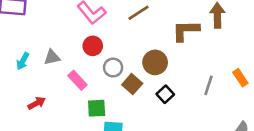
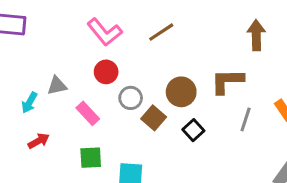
brown L-shape: (186, 31) -> (227, 81), moved
cyan arrow: (23, 61) -> (29, 103), moved
green square: (97, 108) -> (91, 158), moved

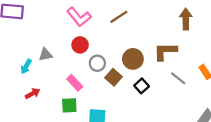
pink rectangle: (88, 113) -> (75, 83), moved
gray line: (246, 119) -> (178, 78), turned -70

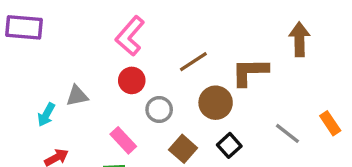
pink L-shape: (79, 17) -> (130, 36), turned 80
brown line: (119, 17) -> (193, 62), moved
brown L-shape: (165, 51) -> (250, 72), moved
brown square: (114, 77) -> (183, 149), moved

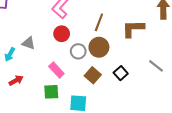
brown line: (193, 62) -> (99, 22), turned -36
gray triangle: (77, 96) -> (28, 43), turned 32
brown circle: (216, 103) -> (99, 47), moved

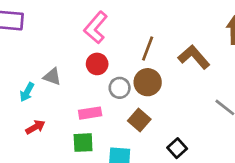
brown L-shape: (133, 29) -> (194, 57), turned 50
pink rectangle: (56, 70) -> (90, 113), turned -56
black square: (121, 73) -> (177, 148), moved

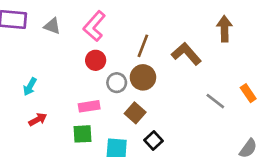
gray triangle: (52, 77) -> (52, 26), moved
black square: (177, 148) -> (153, 140), moved

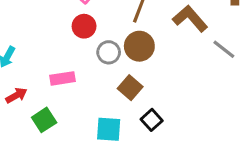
gray line: (215, 101) -> (224, 49), moved
pink rectangle: (89, 106) -> (63, 78), moved
green square: (82, 134) -> (44, 120), moved, turned -30

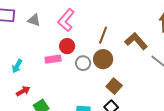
pink rectangle: (63, 78) -> (53, 59), moved
brown square: (130, 88) -> (114, 86), moved

